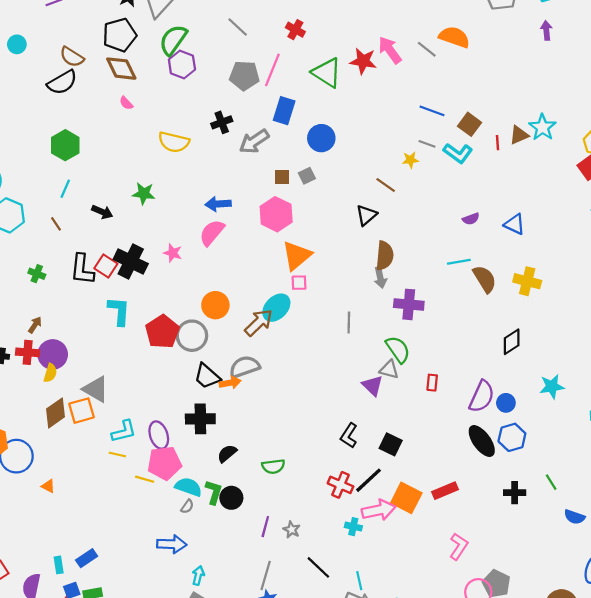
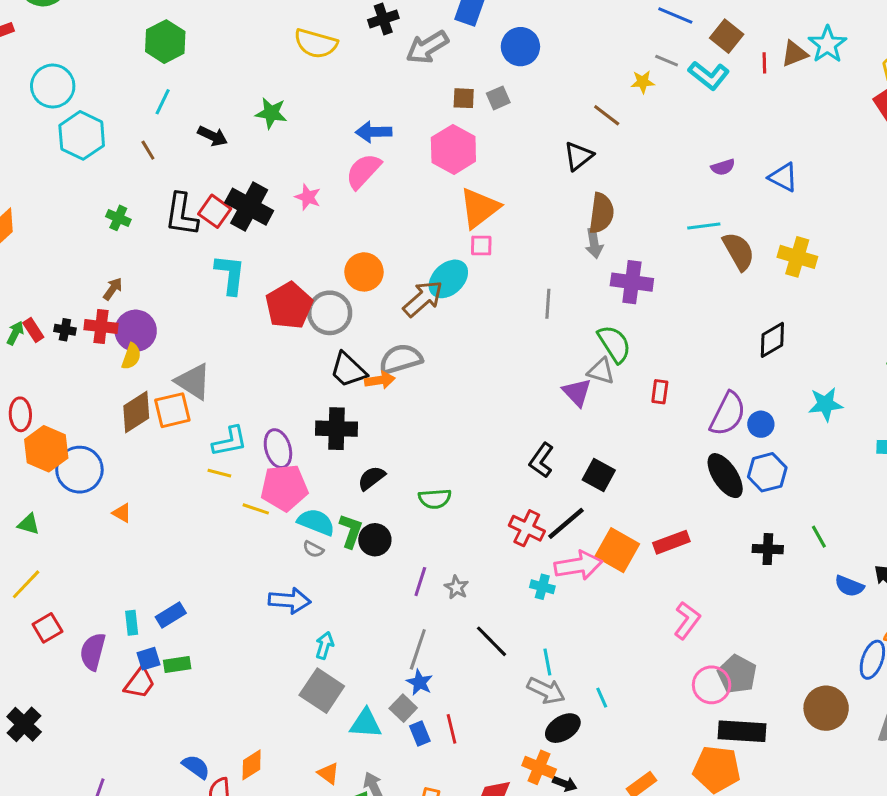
gray semicircle: (187, 506) -> (313, 549), turned 80

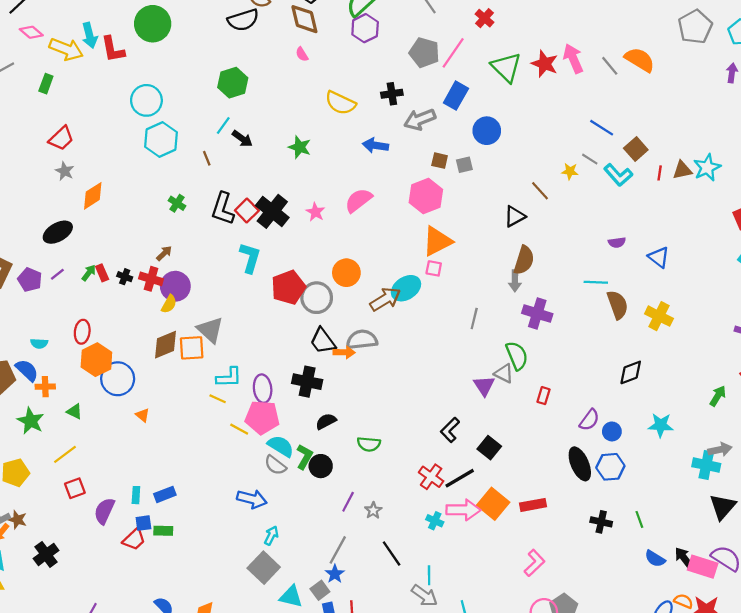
blue arrow: (374, 132) -> (375, 145), moved
black arrow: (213, 136) -> (242, 139), moved
purple semicircle: (728, 414) -> (589, 420), size x0.7
gray semicircle: (313, 549) -> (275, 465), size x1.5

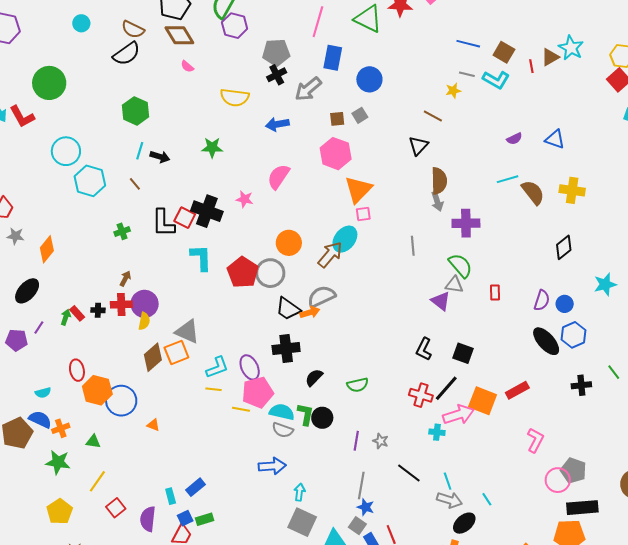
gray pentagon: (424, 53) -> (276, 52), moved
green cross: (177, 203) -> (122, 231), turned -35

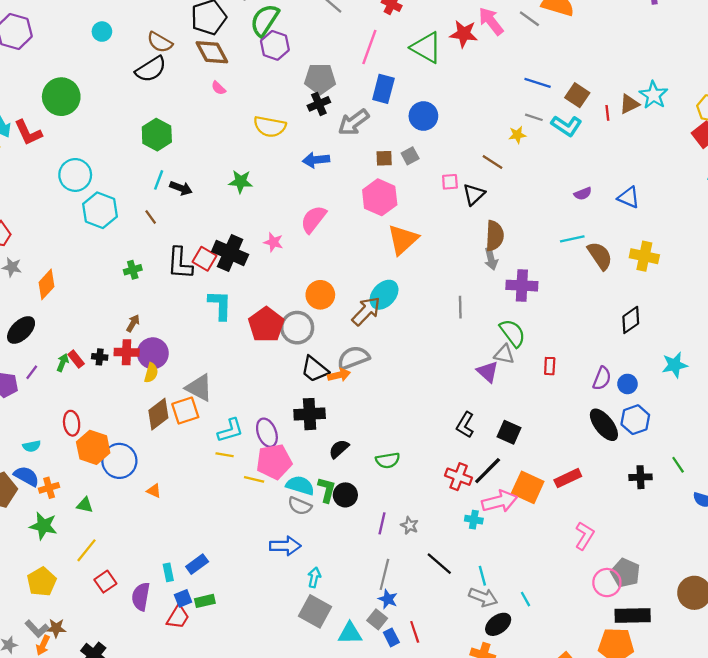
pink square: (363, 214) -> (450, 182), moved

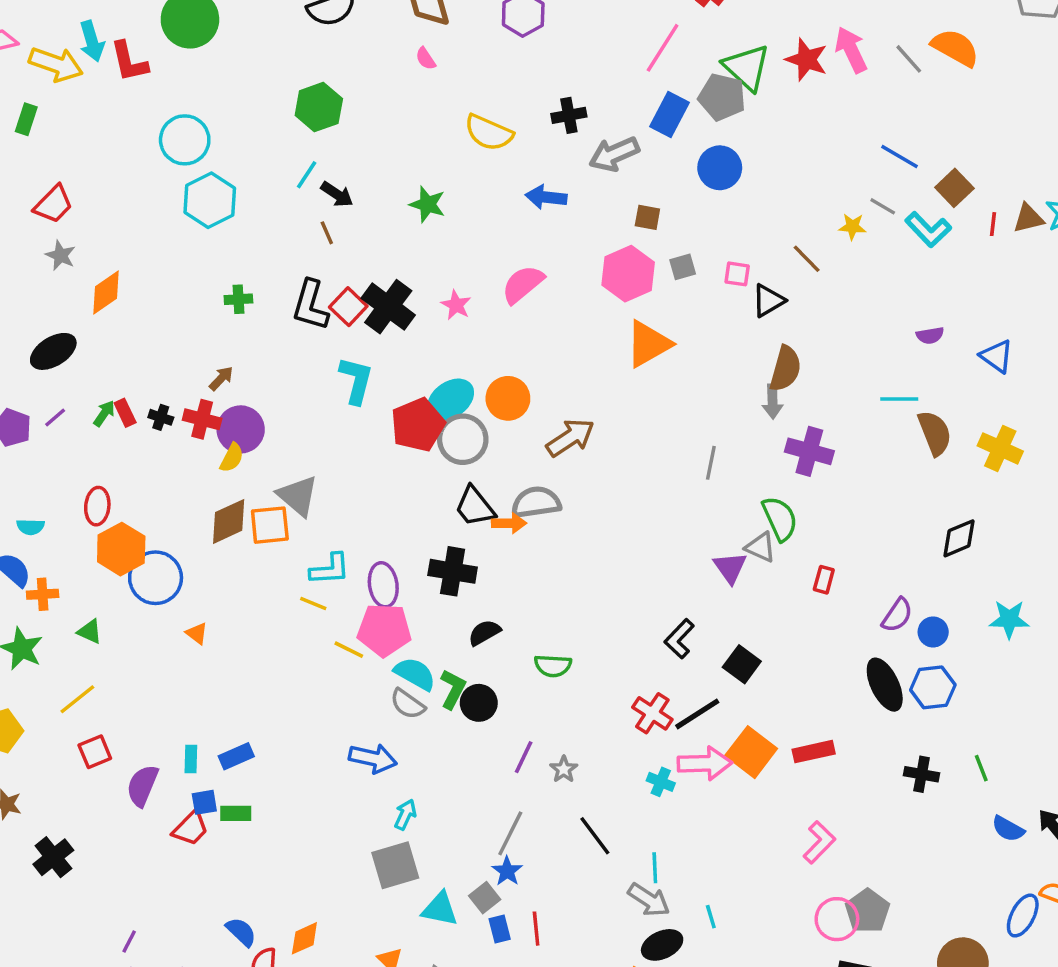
gray pentagon: (320, 79) -> (722, 97), moved
gray square: (410, 156) -> (683, 267), moved
brown line: (151, 217) -> (327, 233), moved
cyan ellipse: (384, 295) -> (451, 400), moved
gray square: (315, 611) -> (395, 865), turned 32

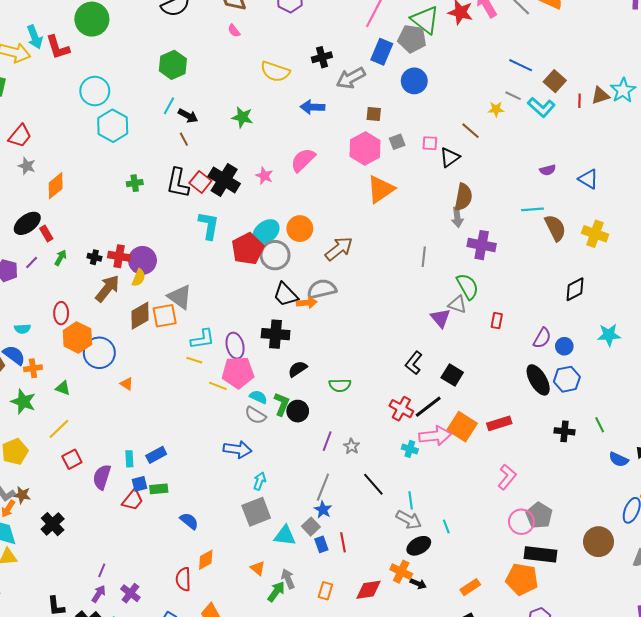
brown arrow: (221, 378) -> (107, 289), moved, size x1.8
red rectangle: (125, 413) -> (46, 233), moved
cyan semicircle: (415, 674) -> (258, 397), size x0.7
blue semicircle: (241, 932) -> (189, 521), moved

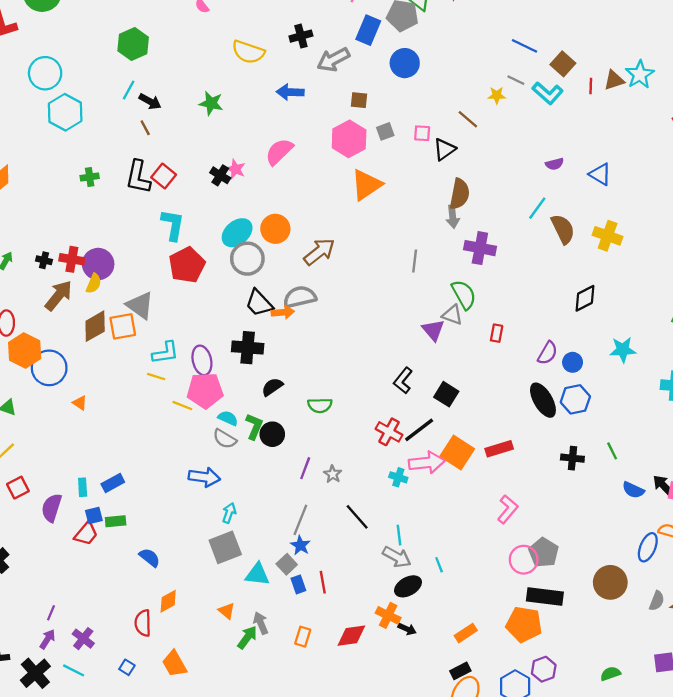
black cross: (224, 180) -> (220, 175), moved, size x0.6
cyan line: (533, 209) -> (537, 208), turned -50
red pentagon: (248, 249) -> (187, 265), moved

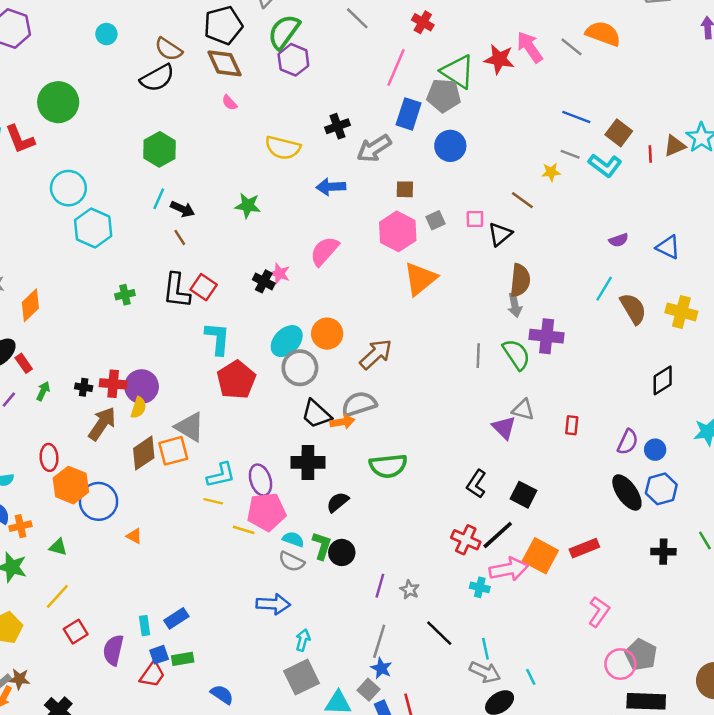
green semicircle: (464, 295) -> (516, 354), moved
green semicircle: (320, 405) -> (388, 466), moved, size x1.4

